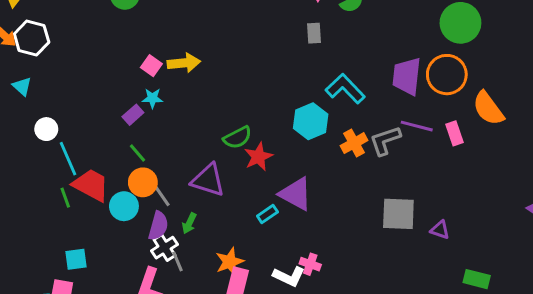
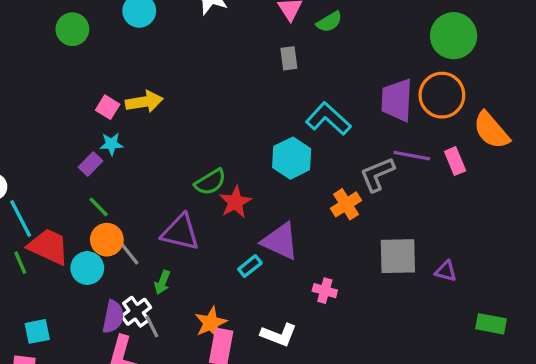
orange cross: (354, 143) -> (346, 204), moved
purple semicircle: (158, 226) -> (113, 317), moved
pink cross: (310, 264) -> (325, 291), moved

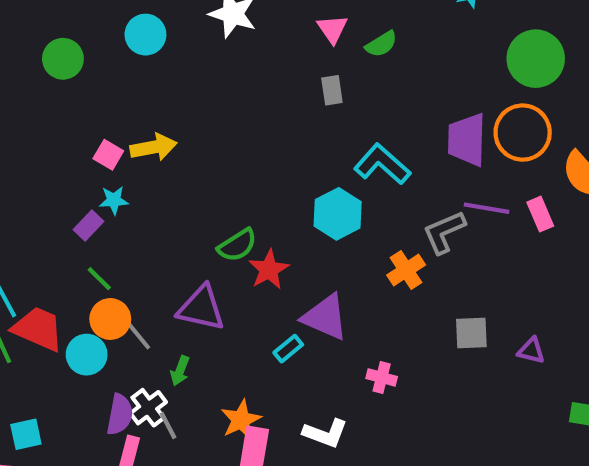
gray square: (398, 256) -> (471, 333), size x0.7

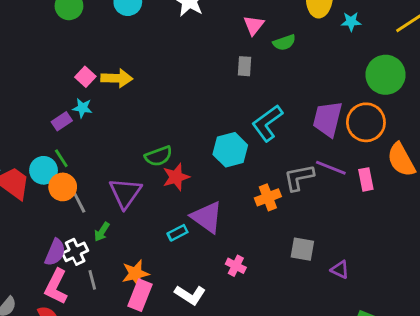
cyan L-shape: (382, 164) -> (267, 123), turned -90
purple triangle: (201, 308) -> (125, 193), turned 40
cyan circle: (87, 355) -> (44, 170), moved
gray line: (168, 426) -> (92, 280), moved

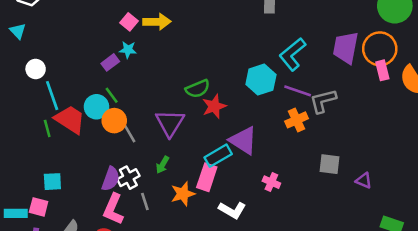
purple line: (331, 168) -> (298, 91), moved
pink rectangle: (366, 179) -> (382, 70), moved
green arrow: (102, 232) -> (162, 165), moved
cyan rectangle: (177, 233) -> (218, 156), size x1.5
pink rectangle: (140, 295) -> (207, 177), moved

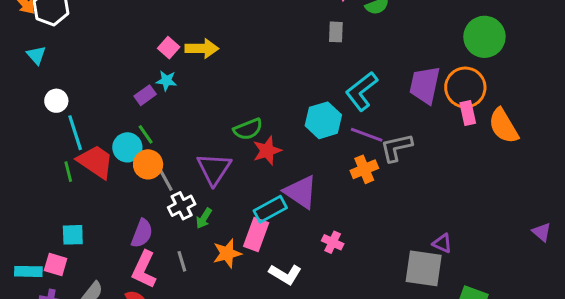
gray square: (330, 164) -> (424, 268), moved, size x1.5
white cross: (128, 178) -> (182, 206), moved

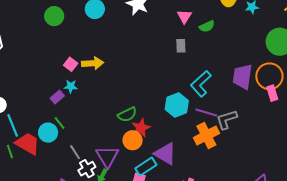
orange circle: (148, 164) -> (133, 140), moved
purple triangle: (214, 169) -> (107, 157), moved
orange cross: (364, 169) -> (206, 136), size x1.4

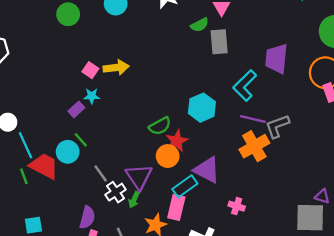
green semicircle: (207, 26) -> (200, 25), moved
gray rectangle: (181, 46) -> (219, 42), size x1.5
purple trapezoid: (242, 77) -> (276, 59), moved
cyan hexagon: (177, 105) -> (202, 108), moved

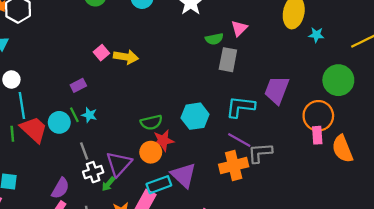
cyan L-shape: (245, 86) -> (240, 107), turned 36
cyan star: (92, 96) -> (89, 115), moved

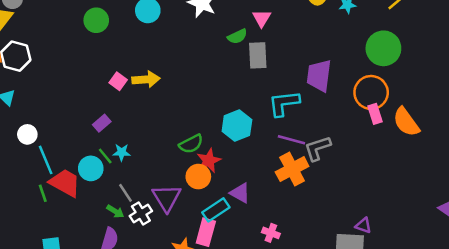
purple triangle: (184, 175) -> (240, 193), size x0.7
green arrow: (108, 184) -> (115, 211), moved, turned -84

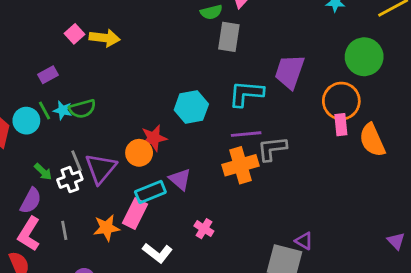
purple line: (291, 140) -> (246, 134), turned -32
green semicircle: (191, 144) -> (82, 109), moved
gray line: (126, 193) -> (77, 161), moved

